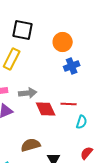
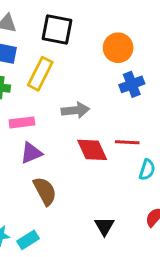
gray arrow: (28, 93) -> (75, 110), moved
brown semicircle: (31, 145) -> (45, 191), moved, turned 78

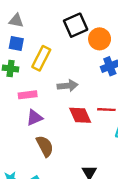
black square: (57, 29) -> (76, 25), moved, turned -35

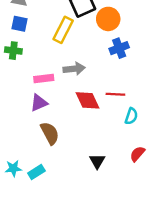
yellow rectangle: (41, 58) -> (63, 30), moved
pink rectangle: (28, 95) -> (44, 78), moved

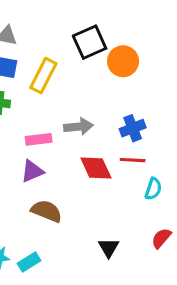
yellow rectangle: (63, 30) -> (43, 76), moved
blue cross: (119, 48) -> (133, 128), moved
brown semicircle: (50, 133) -> (47, 211), turned -40

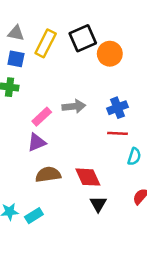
yellow rectangle: (43, 76) -> (46, 43), moved
pink rectangle: (39, 139) -> (42, 117), turned -36
red diamond: (96, 168) -> (88, 177), moved
brown semicircle: (47, 211) -> (48, 174), turned -30

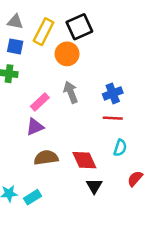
orange circle: (110, 54) -> (67, 54), moved
gray arrow: (74, 106) -> (71, 92), turned -105
cyan semicircle: (134, 157) -> (120, 148), moved

